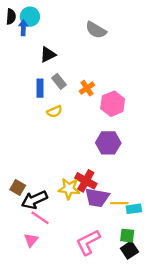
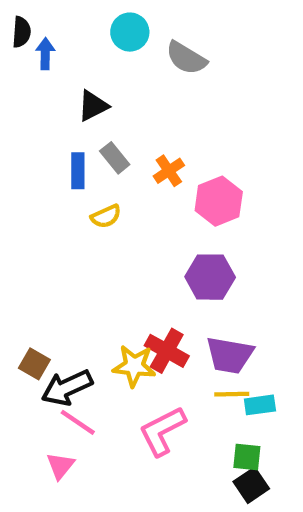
cyan circle: (30, 17) -> (130, 32), moved
purple trapezoid: (97, 198) -> (230, 355), moved
pink L-shape: (88, 242) -> (162, 431), moved

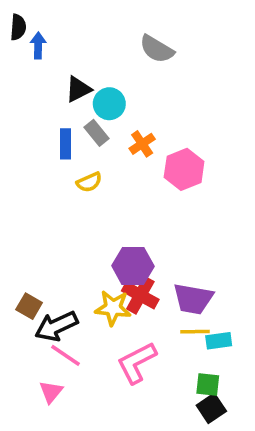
cyan circle: (130, 32) -> (109, 104), moved
purple hexagon: (210, 277) -> (133, 266), moved

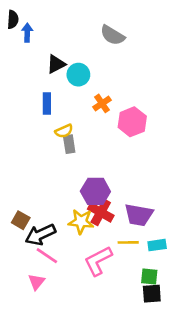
gray rectangle: (97, 133) -> (69, 144), moved, turned 30
yellow line: (195, 332) -> (128, 242), moved
black square: (211, 408) -> (152, 294), turned 30

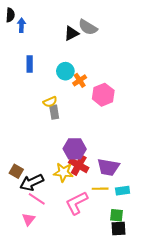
black triangle: (56, 64) -> (72, 33), moved
cyan circle: (78, 75) -> (65, 71), moved
blue rectangle: (47, 103) -> (30, 64), moved

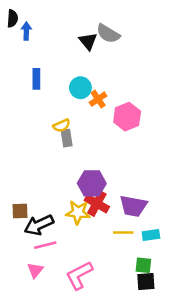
black triangle: (72, 33) -> (88, 41), turned -42
brown square: (16, 171) -> (20, 211), turned -32
pink line: (37, 199) -> (45, 245), turned -48
pink L-shape: (77, 203) -> (79, 275), moved

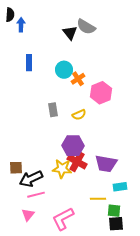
yellow semicircle: (62, 125) -> (79, 115), moved
yellow line: (123, 232) -> (98, 199), moved

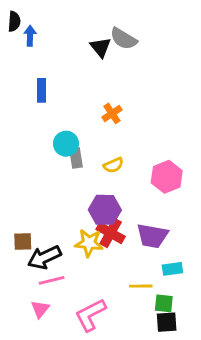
cyan circle: (64, 70) -> (66, 144), moved
pink hexagon: (101, 93) -> (167, 177), moved

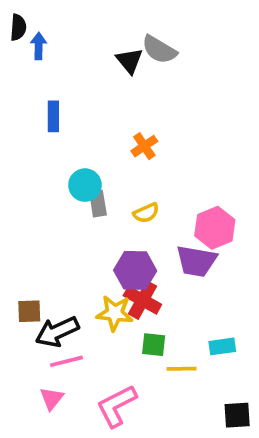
purple trapezoid: (152, 236) -> (196, 261), moved
green square: (164, 303) -> (154, 345), moved
black square: (167, 322) -> (237, 415), moved

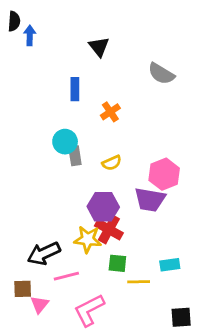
gray semicircle: (159, 50) -> (161, 74), moved
blue rectangle: (53, 116) -> (75, 89), moved
brown square: (29, 311) -> (23, 289), moved
pink line: (66, 361) -> (66, 276), moved

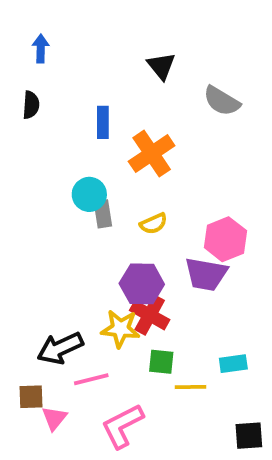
black semicircle: (14, 21) -> (31, 105), moved
black triangle: (99, 47) -> (161, 66), moved
orange cross: (110, 112) -> (152, 154), size x1.6

